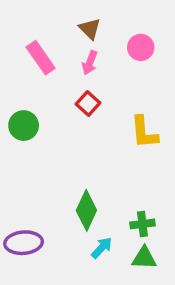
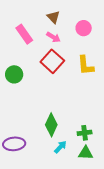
pink arrow: (90, 63) -> (53, 37), turned -80
red square: (88, 103) -> (52, 61), size x1.6
yellow L-shape: (144, 132) -> (86, 65), moved

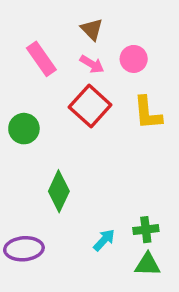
pink circle: (84, 28) -> (134, 59), moved
green diamond: (51, 125) -> (59, 191), moved
cyan arrow: (60, 147) -> (104, 240), moved

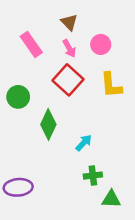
pink arrow: (92, 64) -> (69, 48), turned 30
green diamond: (59, 191) -> (48, 124), moved
green cross: (146, 230) -> (93, 176), moved
cyan arrow: (104, 240) -> (84, 143), moved

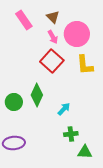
pink rectangle: (31, 44) -> (24, 20), moved
pink circle: (101, 44) -> (77, 34), size x1.6
green circle: (18, 97) -> (14, 102), moved

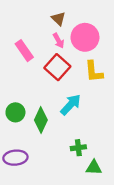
pink rectangle: (24, 20) -> (24, 51), moved
green diamond: (37, 95) -> (41, 120), moved
cyan arrow: (64, 109) -> (71, 105), moved, size x1.5

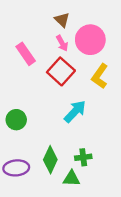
yellow L-shape: (94, 72) -> (100, 76), turned 40
green diamond: (41, 120) -> (50, 160), moved
green triangle: (94, 168) -> (71, 178), moved

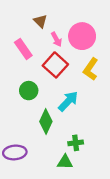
brown triangle: (62, 20) -> (40, 21), moved
green circle: (16, 120) -> (29, 91), moved
green diamond: (50, 160) -> (46, 122), moved

